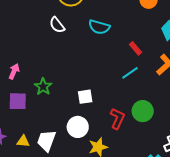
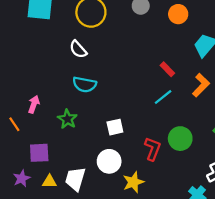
cyan semicircle: (99, 27) -> (85, 84), moved
purple square: (18, 101) -> (39, 153), moved

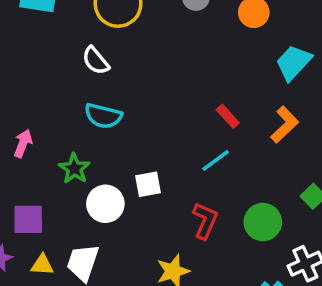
red rectangle: (167, 69) -> (228, 116), moved
cyan line: (163, 97) -> (216, 160), moved
green circle: (180, 139) -> (263, 222), moved
white circle: (109, 161) -> (105, 204), moved

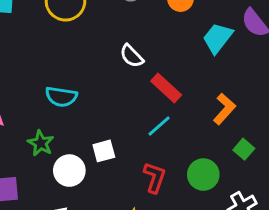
white semicircle: (96, 61) -> (132, 56), moved
red rectangle: (228, 116) -> (166, 88), size x1.5
orange L-shape: (285, 125) -> (224, 109), moved

